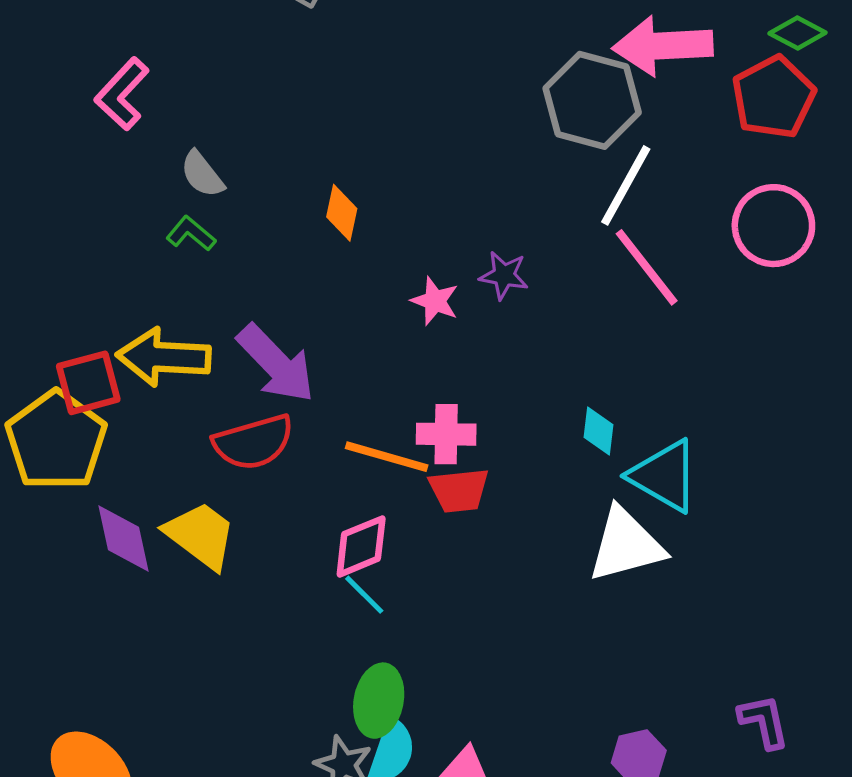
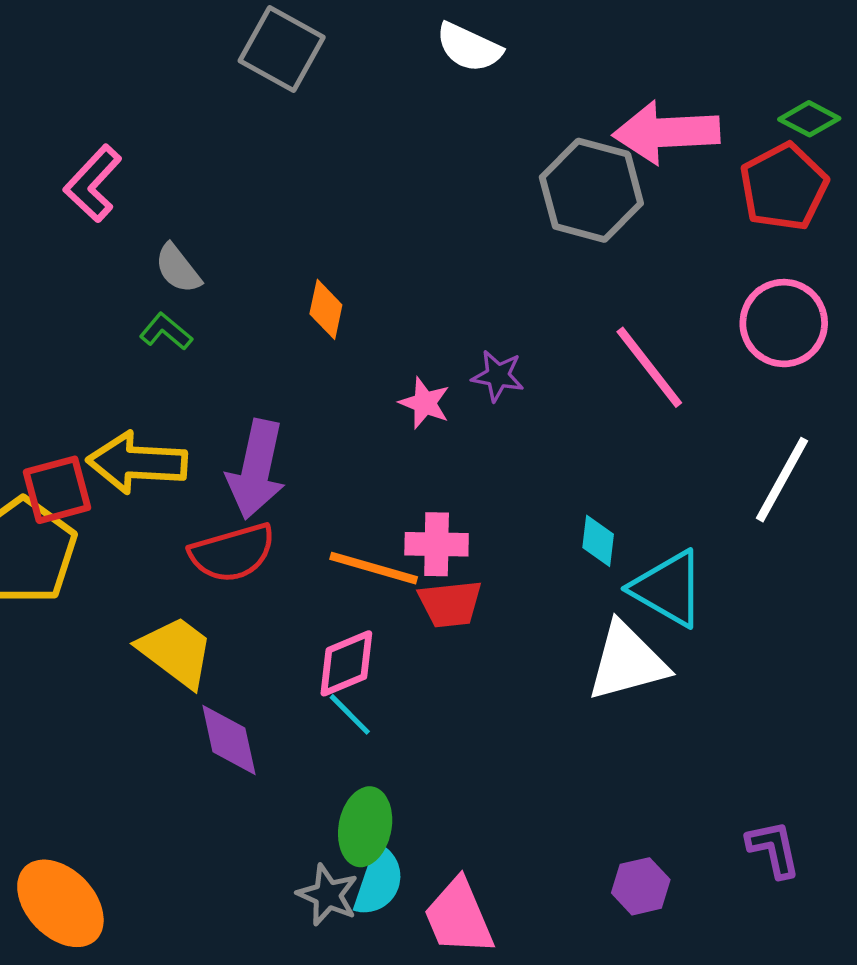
white line: (626, 185) -> (782, 480), moved
purple arrow: (276, 364) -> (256, 469), turned 56
purple diamond: (124, 538) -> (229, 740), moved

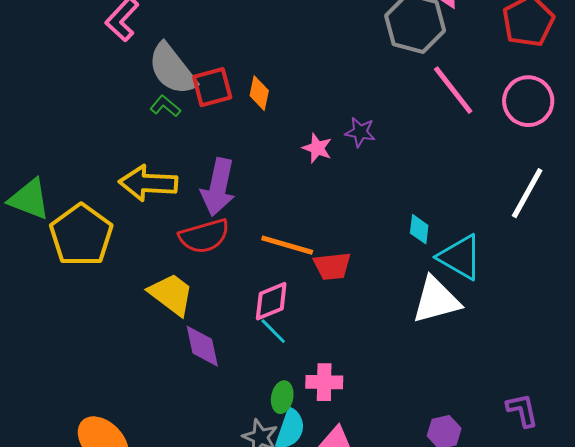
gray semicircle: (178, 269) -> (172, 69), size x1.8
pink line: (649, 367) -> (453, 90), moved
red square: (57, 490) -> (212, 87), moved
pink cross: (437, 544) -> (324, 382), moved
green ellipse: (365, 827) -> (282, 397), size x0.7

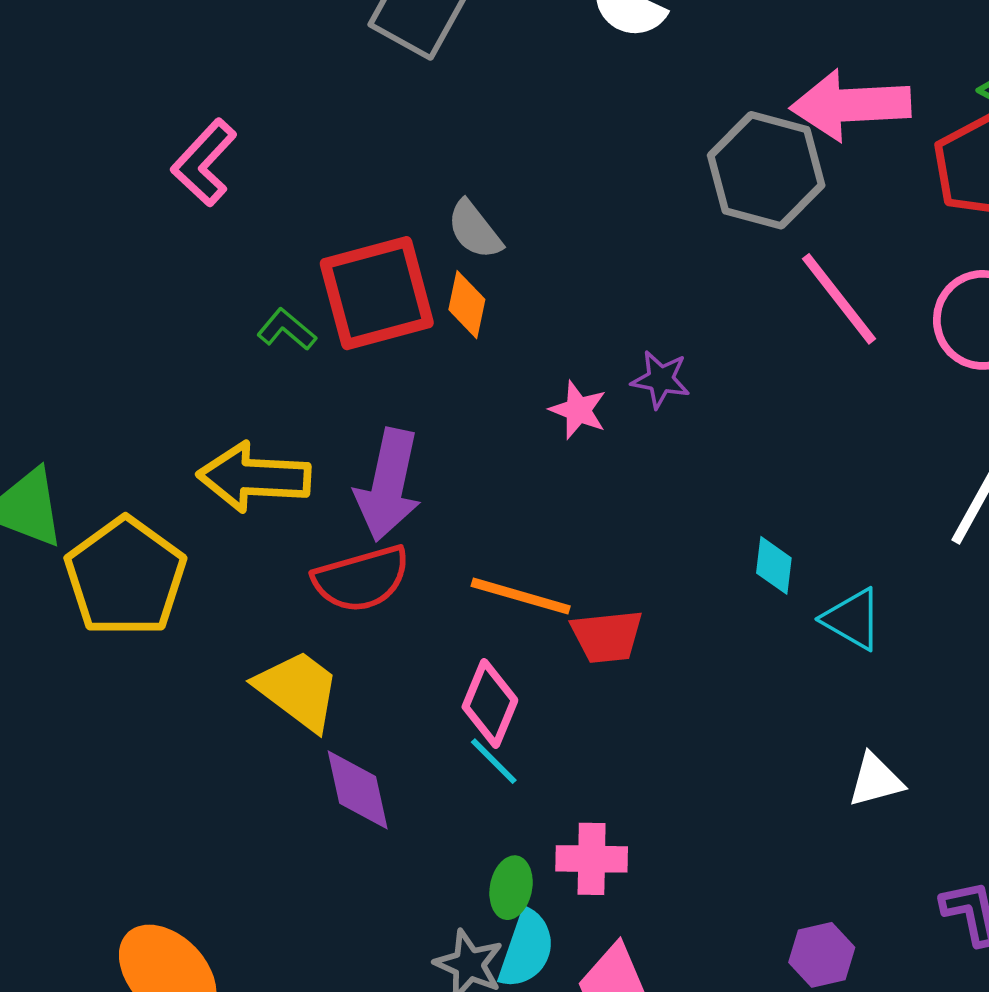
gray semicircle: (172, 69) -> (475, 230), moved, size x0.6
red square: (212, 87) -> (377, 293), size x1.5
cyan triangle: (460, 257) -> (852, 619), size x0.7
white triangle: (436, 300) -> (875, 780), moved, size x0.6
pink diamond: (271, 301) -> (490, 704), turned -45

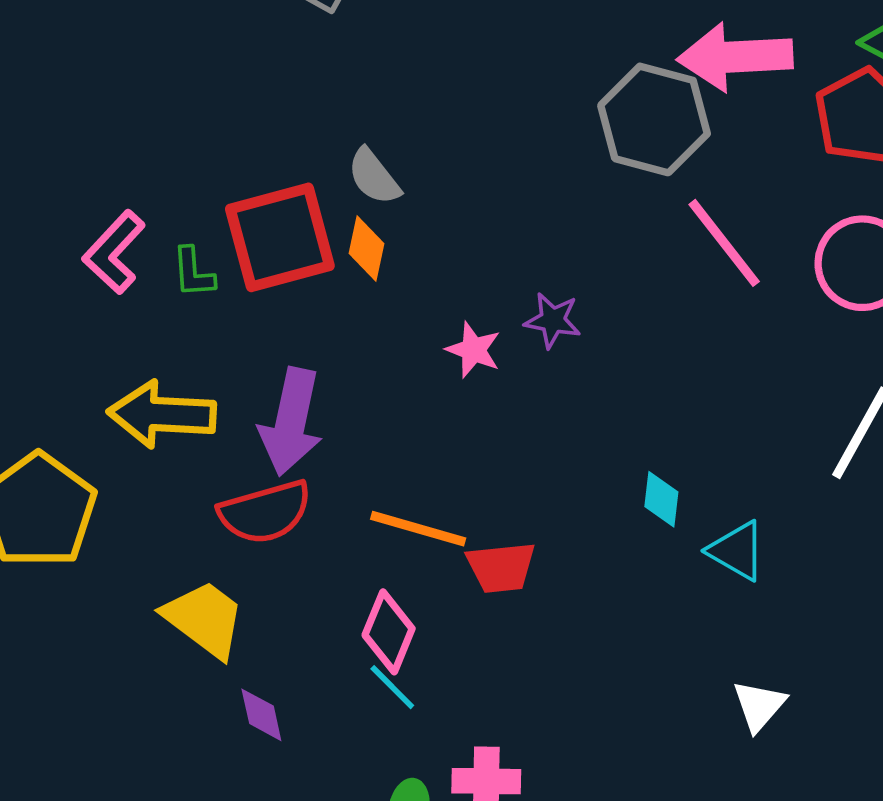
pink L-shape: (204, 163) -> (114, 252), moved
green L-shape: (287, 329) -> (193, 272), turned -134
white triangle: (875, 780) -> (759, 706), turned -34
purple diamond: (358, 790) -> (261, 715), size x0.7

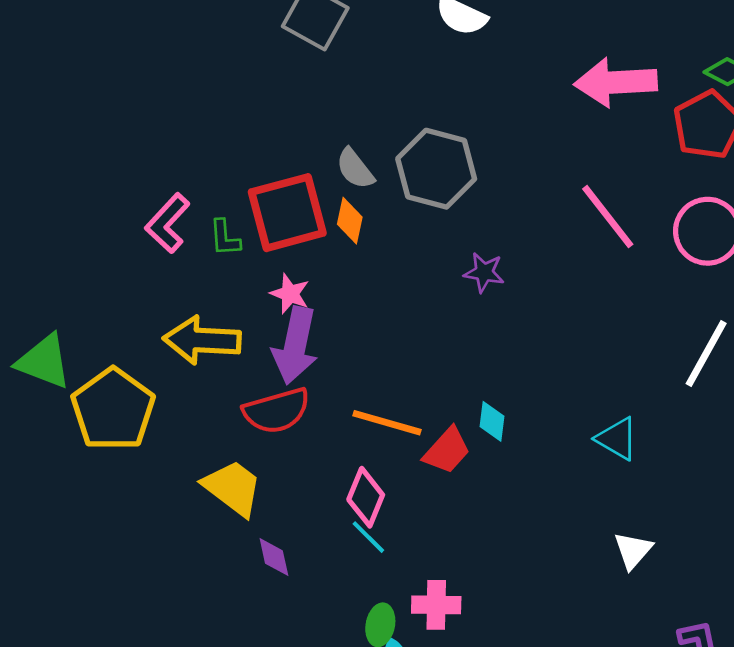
gray hexagon: (654, 119) -> (436, 169), moved
pink star: (473, 350) -> (290, 294), moved
cyan diamond: (661, 499) -> (492, 421), moved
red trapezoid: (501, 567) -> (447, 451), turned -42

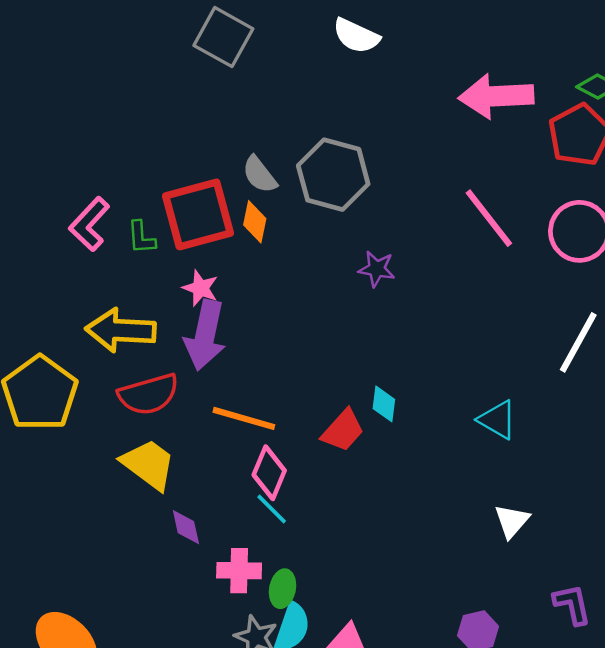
red semicircle: (277, 411) -> (149, 394), moved
orange line: (387, 423) -> (244, 418), moved
pink cross: (436, 605) -> (239, 571), moved

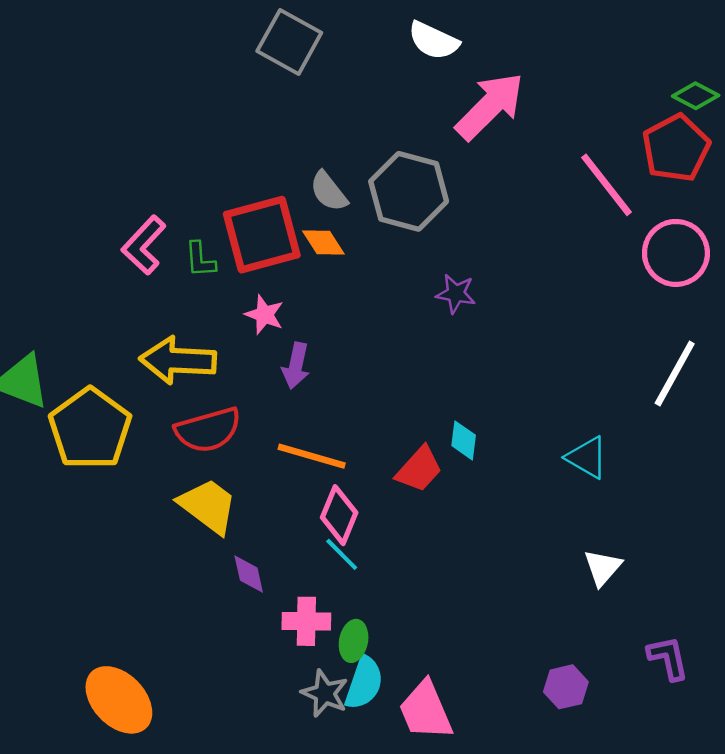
pink arrow: (496, 96) -> (490, 106), moved, turned 138
pink line: (489, 218) -> (606, 185), moved
orange diamond: (255, 222) -> (323, 242), turned -45
purple arrow: (205, 335) -> (296, 366), moved, size x0.6

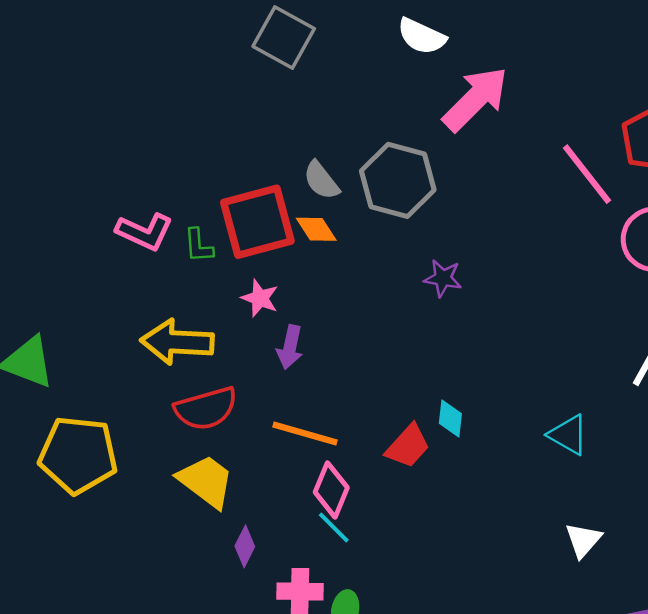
pink L-shape: (144, 245) -> (145, 232), turned -108
yellow pentagon: (90, 429) -> (78, 455), moved, turned -30
purple diamond: (249, 574) -> (245, 546), turned 39

